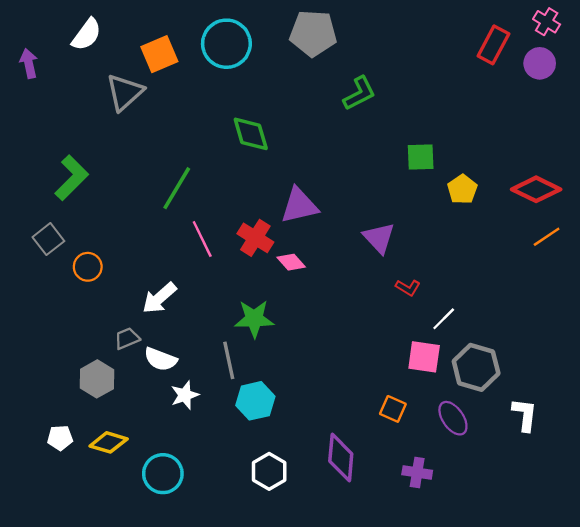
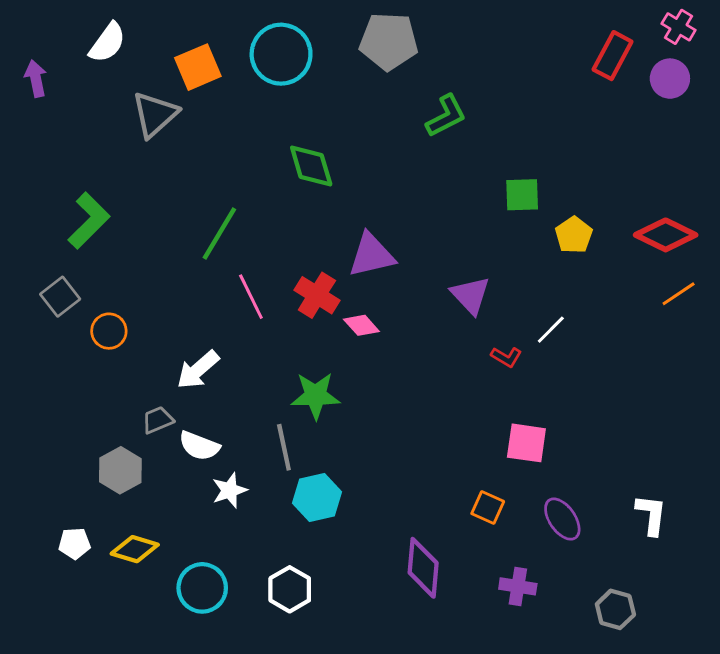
white line: (444, 319) -> (551, 330), moved
gray hexagon: (476, 367) -> (615, 609), moved, size x0.7
white hexagon: (269, 471) -> (290, 589), moved

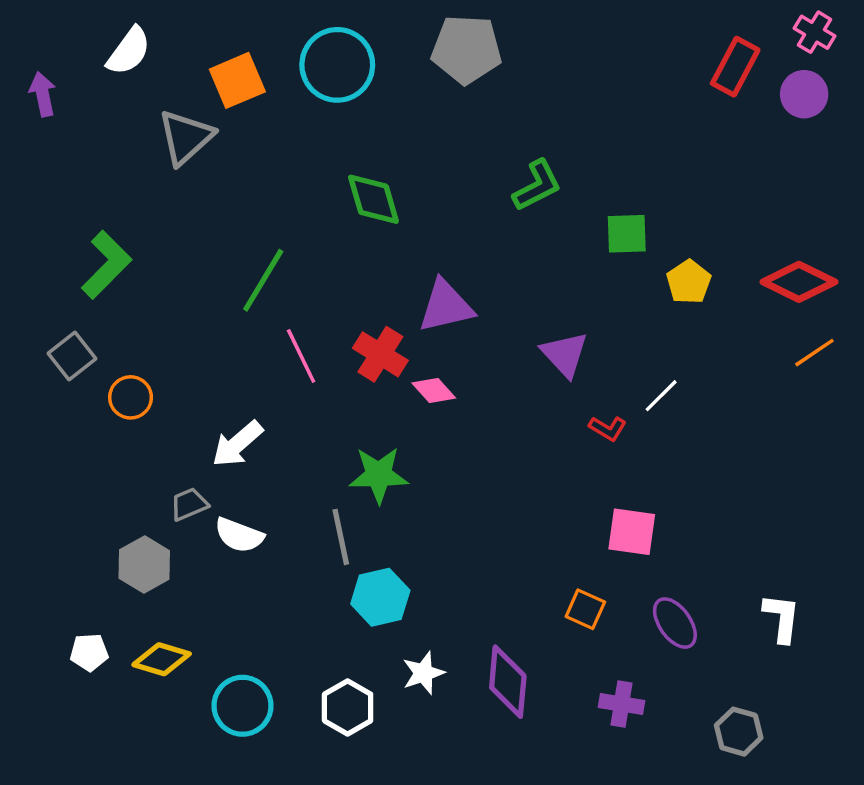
green L-shape: (446, 116) -> (537, 185), moved
white star: (229, 490) -> (423, 673), moved

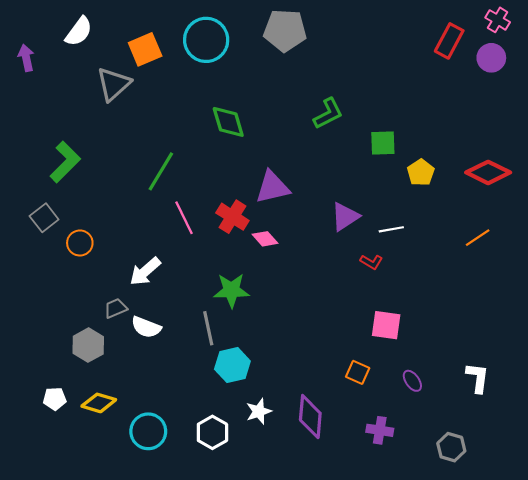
orange line: (814, 353) -> (478, 238), moved
purple triangle: (565, 354) -> (345, 217), turned 40
white line: (661, 396) -> (391, 229), moved, turned 35
purple ellipse: (675, 623) -> (412, 381), size x0.7

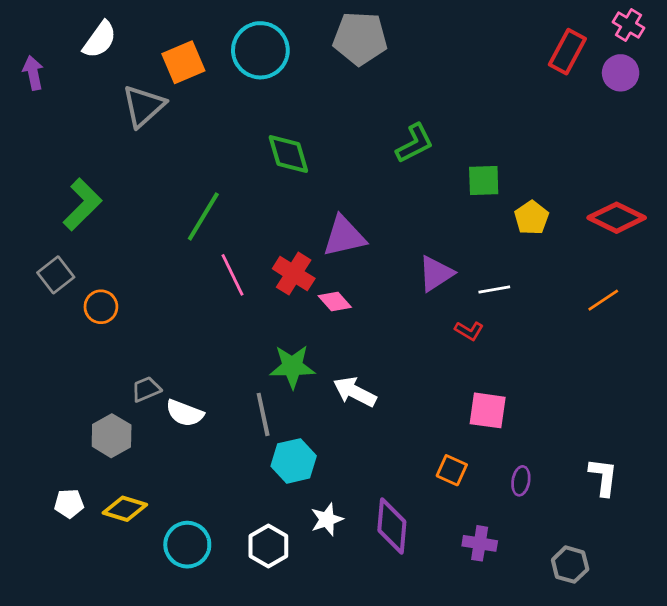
white arrow: (145, 271) -> (355, 392), moved, turned 68
purple ellipse: (412, 381) -> (521, 481), turned 45

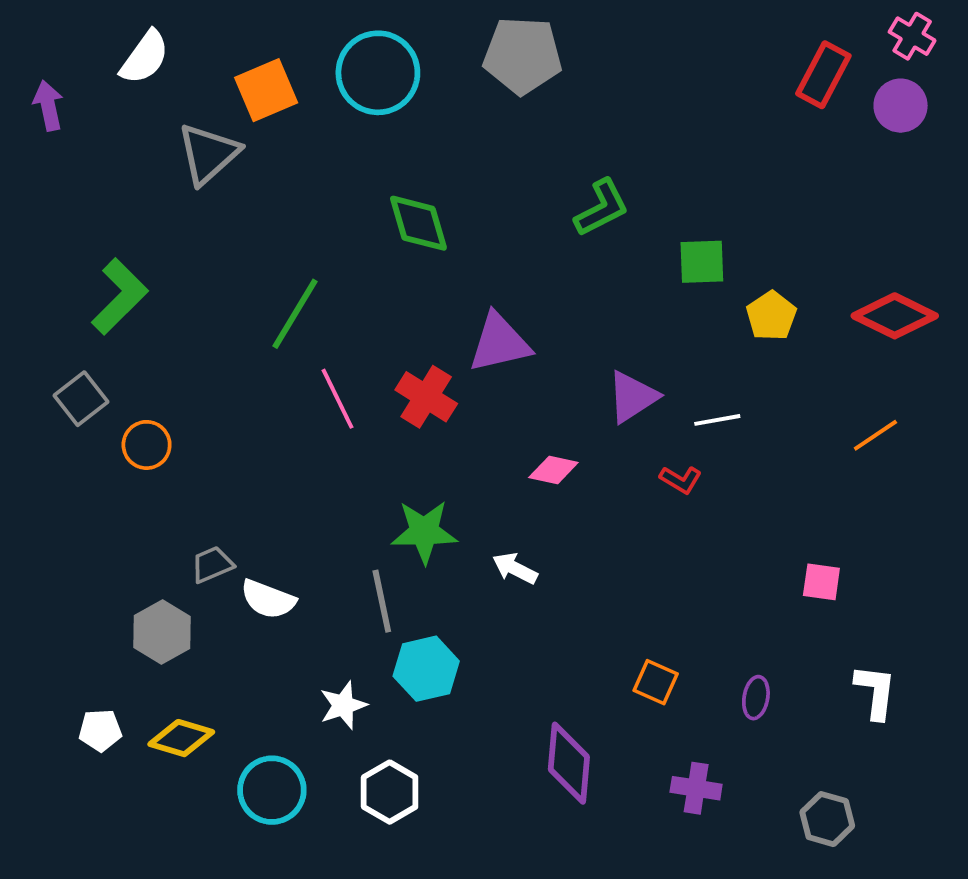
pink diamond: (335, 301) -> (553, 470), moved, turned -36
white arrow: (355, 392) -> (515, 568), size x0.7
pink square: (488, 410) -> (821, 582), moved, size x0.7
white star: (327, 519) -> (343, 705), moved

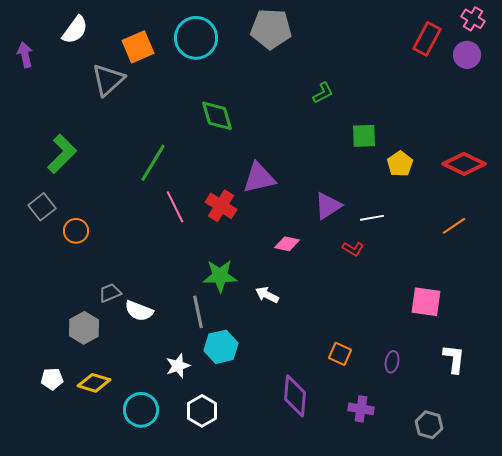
green L-shape: (602, 208) -> (323, 93), moved, size x0.7
pink square: (821, 582) -> (426, 302), size x1.5

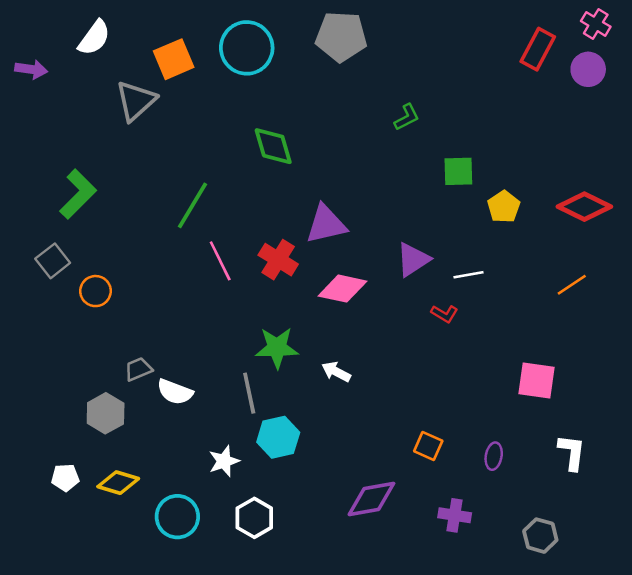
purple arrow: (25, 55) -> (31, 69), turned 110
pink diamond: (287, 244) -> (342, 289), moved, size x1.5
purple diamond: (295, 396) -> (371, 499), turned 75

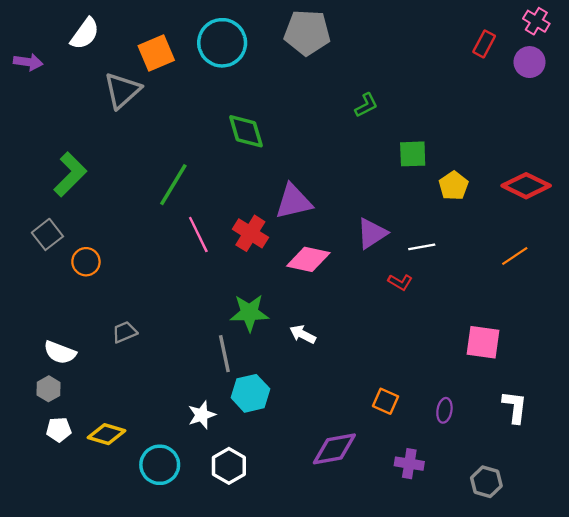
red rectangle: (538, 49) -> (484, 44), size x0.7
white semicircle: (175, 392) -> (60, 352), moved
gray hexagon: (106, 413) -> (49, 389), moved, size x0.7

